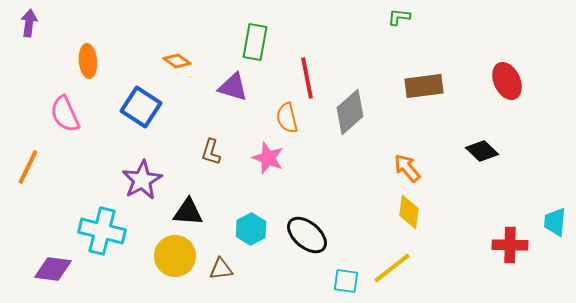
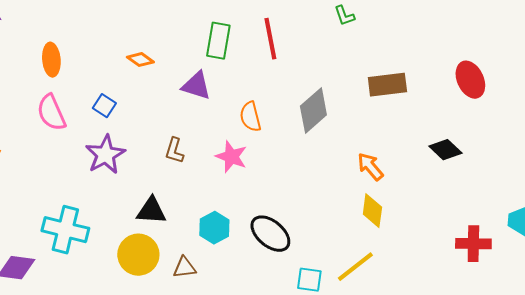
green L-shape: (399, 17) -> (344, 16), moved, turned -115
red line: (307, 78) -> (270, 39), moved
blue square: (141, 107) -> (104, 106), size x0.6
pink semicircle: (65, 114) -> (51, 113), moved
purple star: (142, 180) -> (105, 155), moved

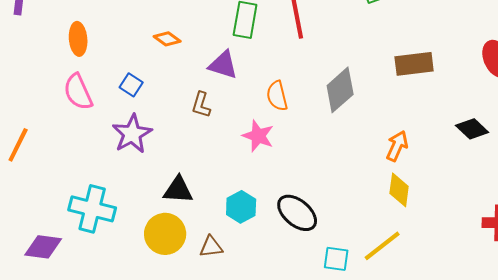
brown L-shape: (174, 151) -> (201, 105), moved
orange arrow: (370, 167) -> (397, 146), turned 64

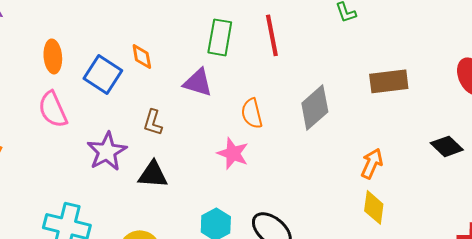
orange diamond: (167, 39) -> (142, 56), turned 44
blue square: (131, 85) -> (103, 74), moved, size x1.6
brown L-shape: (201, 105) -> (153, 122), moved
black triangle: (178, 190) -> (153, 174), moved

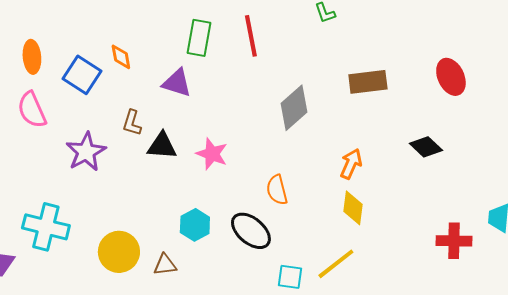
orange semicircle: (252, 113) -> (277, 190), moved
black triangle: (153, 174) -> (162, 146), moved

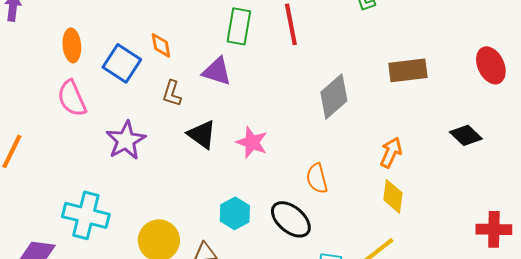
brown L-shape: (132, 123) -> (172, 93), moved
black triangle: (162, 146) -> (202, 134), turned 32

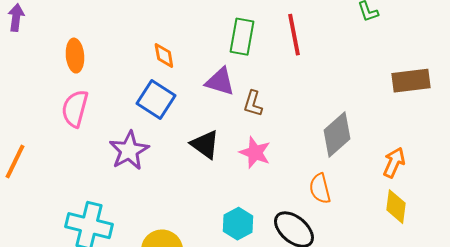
blue square: (122, 63) -> (156, 100), moved
brown L-shape: (172, 93) -> (253, 104), moved
gray diamond: (334, 96) -> (337, 135), moved
pink semicircle: (72, 98) -> (75, 109), turned 39

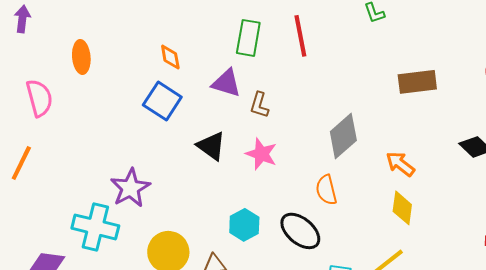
pink semicircle: (75, 109) -> (39, 98), moved, turned 150
purple star: (129, 151) -> (130, 188), moved
orange arrow: (394, 163) -> (400, 164), turned -76

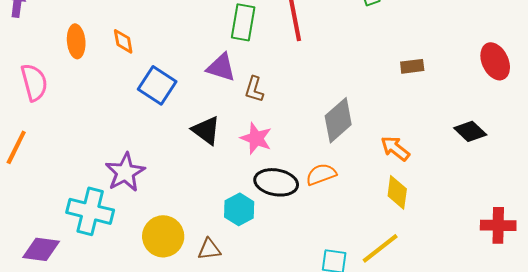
orange diamond: (170, 57) -> (123, 41), moved
brown rectangle: (417, 82) -> (412, 66), size x0.6
orange semicircle: (326, 190) -> (321, 174), turned 84
black ellipse: (300, 231) -> (276, 182), moved, turned -30

